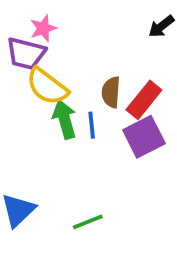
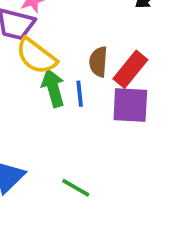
purple square: (144, 137) -> (130, 105), turned 30
green line: (88, 222) -> (76, 188), turned 52

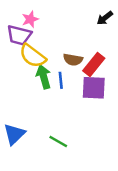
brown semicircle: (98, 62) -> (73, 60), turned -84

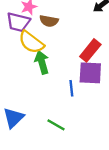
brown semicircle: (73, 60) -> (49, 21), moved
blue line: (61, 80) -> (71, 88), moved

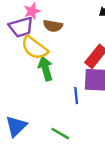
purple trapezoid: (18, 22) -> (21, 27), turned -30

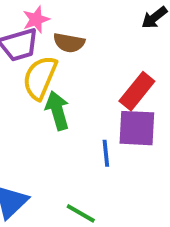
yellow semicircle: (35, 48) -> (40, 78), turned 76

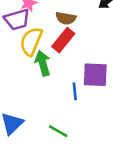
brown semicircle: (69, 43) -> (66, 18), moved
red rectangle: (137, 91) -> (63, 40), moved

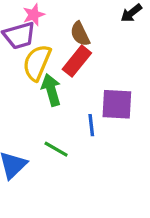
brown semicircle: (66, 18) -> (80, 34), turned 54
green line: (58, 131) -> (56, 149), moved

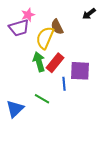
red rectangle: (77, 61) -> (55, 63), moved
yellow semicircle: (37, 63) -> (45, 38), moved

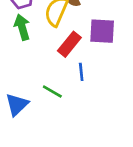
green arrow: (39, 62) -> (22, 27), moved
purple square: (80, 71) -> (102, 31), moved

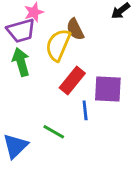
purple square: (102, 31) -> (108, 89), moved

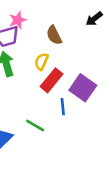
yellow semicircle: (58, 45) -> (41, 61), moved, size x0.6
purple square: (108, 89) -> (83, 88), turned 32

